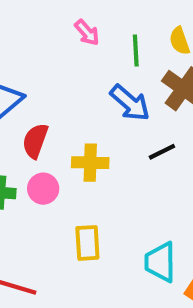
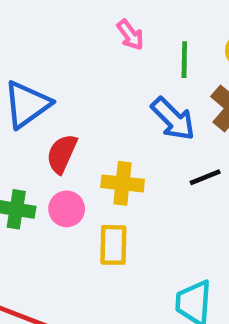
yellow rectangle: (87, 243) -> (113, 245), moved

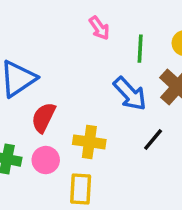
black line: (205, 177) -> (153, 139), turned -30

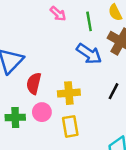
black line: (153, 139) -> (113, 91), moved

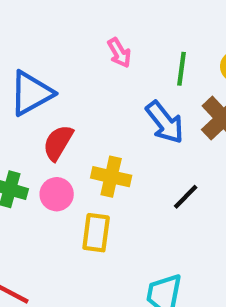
pink arrow: (58, 14) -> (119, 53), moved

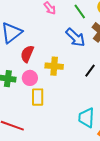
green line: (182, 69) -> (80, 12), turned -35
yellow rectangle: (96, 233) -> (38, 97), moved

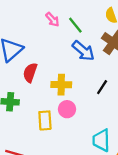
green line: (80, 12) -> (75, 25), moved
pink circle: (30, 78) -> (67, 109), moved

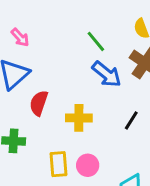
pink arrow: (52, 19) -> (20, 38), moved
pink circle: (67, 109) -> (88, 165), moved

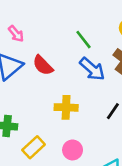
red semicircle: (39, 103) -> (43, 65), moved, turned -65
yellow rectangle: (59, 164) -> (34, 147), moved, turned 50

